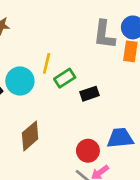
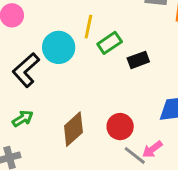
brown diamond: (30, 136) -> (73, 129), moved
red circle: (88, 151) -> (120, 127), moved

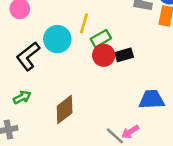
red circle: (120, 127) -> (104, 55), moved

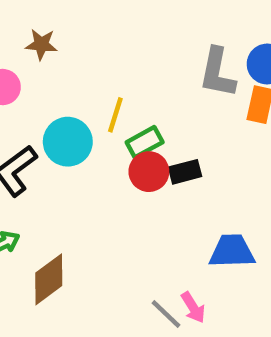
brown diamond: (65, 110) -> (49, 279), moved
pink arrow: (130, 132) -> (193, 307), turned -90

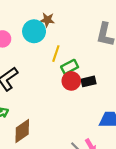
brown star: (41, 44) -> (47, 20), moved
cyan circle: (68, 142) -> (34, 31), moved

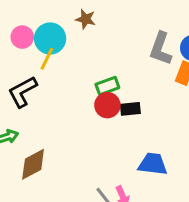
cyan circle: (34, 31) -> (50, 39), moved
yellow line: (56, 54) -> (47, 59), moved

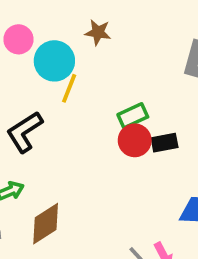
pink circle: (22, 37) -> (18, 39), moved
yellow line: (47, 59) -> (69, 88), moved

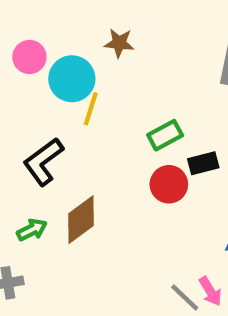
red circle: (135, 140) -> (169, 184), moved
brown diamond: (46, 224) -> (81, 220), moved

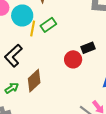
green rectangle: (165, 135) -> (48, 25), moved

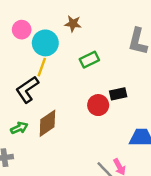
green rectangle: (48, 25) -> (89, 60), moved
yellow line: (33, 28) -> (42, 67), moved

